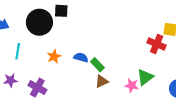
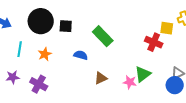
black square: (61, 11) -> (66, 26), moved
orange star: (54, 56) -> (45, 54), moved
green rectangle: (97, 65) -> (103, 36), moved, size x1.5

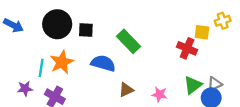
cyan line: (20, 49) -> (41, 68), moved
orange star: (45, 54) -> (62, 62), size x1.5
blue semicircle: (81, 55) -> (103, 63), size x1.5
green triangle: (143, 74) -> (193, 85), moved

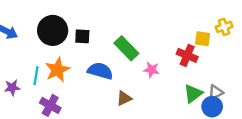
purple star: (25, 89) -> (12, 88), moved
pink star: (159, 94) -> (151, 70), moved

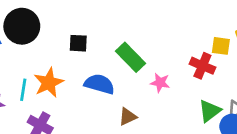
black circle: (53, 30) -> (22, 26), moved

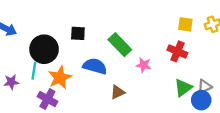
black circle: (22, 26) -> (44, 49), moved
yellow square: (221, 46) -> (185, 24), moved
orange star: (49, 83) -> (60, 77), moved

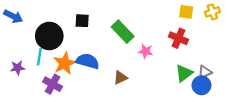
blue semicircle: (95, 66) -> (88, 61), moved

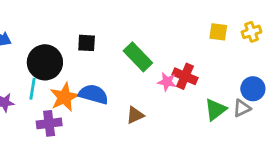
red cross: (178, 38) -> (185, 76), moved
purple cross: (53, 84) -> (49, 123), turned -36
blue circle: (201, 85) -> (253, 89), moved

